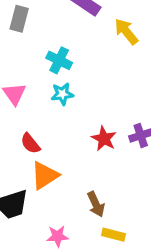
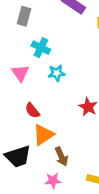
cyan cross: (59, 60) -> (41, 48), moved
brown arrow: (96, 204) -> (61, 156), moved

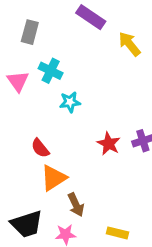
pink triangle: (20, 73) -> (18, 81), moved
black trapezoid: (18, 156) -> (27, 224), moved

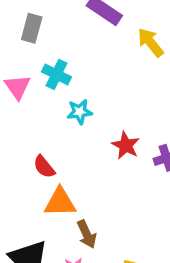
red star: (109, 144) -> (126, 145), moved
orange triangle: (54, 178) -> (60, 202), turned 32

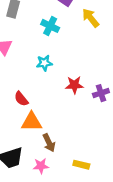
cyan cross: (56, 74) -> (50, 26), moved
red star: (126, 145) -> (74, 85), turned -30

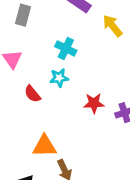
cyan cross: (50, 26) -> (66, 48), moved
red semicircle: (21, 99) -> (32, 94), moved

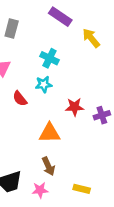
orange triangle: (44, 146) -> (50, 133), moved

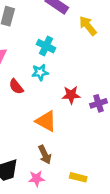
orange triangle: (50, 133) -> (46, 121), turned 30

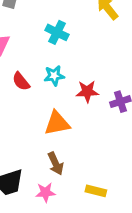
cyan star: (40, 72) -> (54, 76), moved
orange triangle: (46, 121) -> (57, 123), turned -40

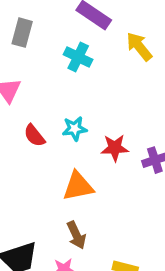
cyan cross: (57, 32) -> (78, 57), moved

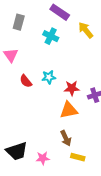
orange triangle: (78, 186) -> (69, 110), moved
brown arrow: (76, 235) -> (66, 138), moved

